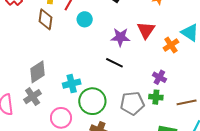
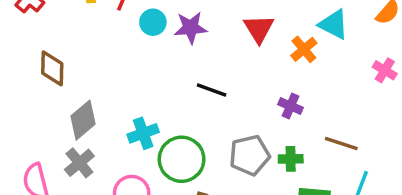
brown diamond: (46, 19) -> (52, 68), moved
purple star: (120, 37) -> (191, 28), moved
green cross: (156, 97) -> (291, 159), moved
brown line: (187, 102) -> (341, 143), turned 36

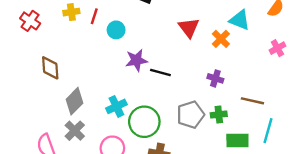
purple star: (191, 28) -> (136, 60), moved
pink cross: (385, 70) -> (277, 48), turned 35

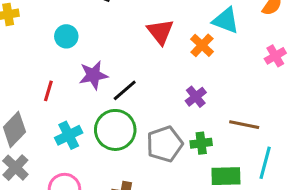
red line: (94, 16) -> (48, 91), moved
black line: (160, 73) -> (125, 90), turned -54
purple cross: (215, 78) -> (196, 97), turned 35
green circle: (144, 122) -> (115, 130), moved

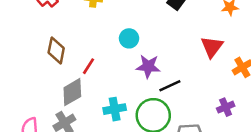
cyan circle: (66, 36) -> (129, 38), moved
red line: (48, 91) -> (88, 66), moved

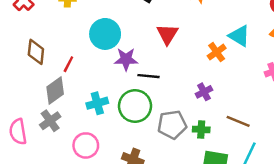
cyan circle: (129, 38) -> (105, 34), size x1.6
red triangle: (212, 47) -> (167, 34), moved
black line: (170, 86) -> (148, 76), turned 35

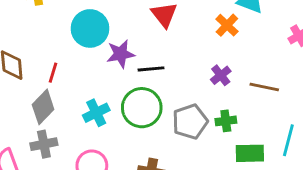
gray cross: (50, 121) -> (44, 144), turned 35
brown line: (238, 121) -> (264, 87), moved

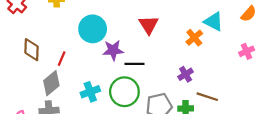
brown line: (264, 87) -> (207, 97), moved

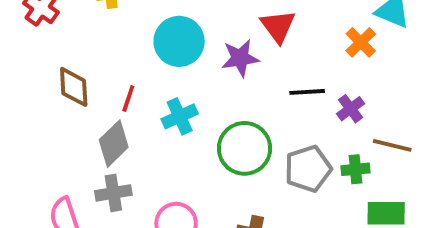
purple star: (113, 50) -> (240, 58), moved
black line: (135, 64) -> (307, 92), moved
cyan cross: (90, 92) -> (180, 116), moved

